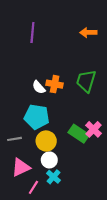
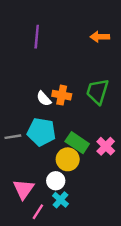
green rectangle: (79, 134) -> (77, 143), moved
gray line: (15, 139) -> (13, 137), moved
yellow circle: (46, 141) -> (68, 159), moved
pink triangle: (21, 167) -> (24, 189), turned -30

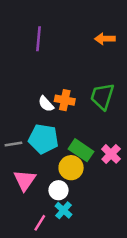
pink triangle: (24, 189) -> (25, 180), moved

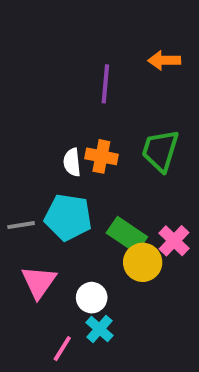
purple line: (38, 39) -> (105, 84), moved
white semicircle: (46, 104) -> (72, 162), turned 36
yellow circle: (71, 168) -> (143, 262), moved

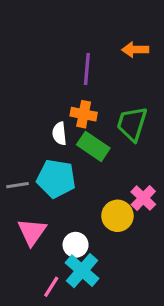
orange cross: (101, 156) -> (84, 114), moved
green rectangle: (127, 235) -> (93, 146), moved
cyan cross: (100, 329) -> (82, 271), size x1.5

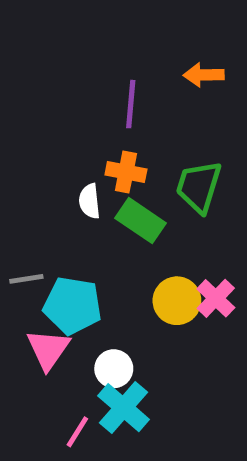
cyan pentagon: (56, 179) -> (73, 306), moved
yellow circle: (117, 216) -> (177, 301), moved

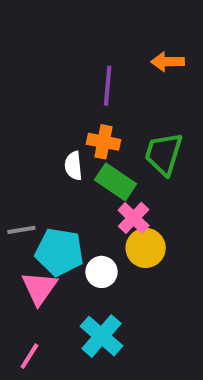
pink cross: (216, 298) -> (134, 218), moved
white circle: (114, 369) -> (102, 272), moved
pink line: (77, 432) -> (29, 356), moved

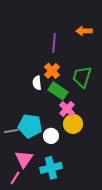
orange cross: (104, 142) -> (52, 71), turned 35
gray line: (21, 230) -> (11, 131), moved
pink triangle: (39, 288) -> (24, 159), moved
cyan cross: (102, 336) -> (51, 168), turned 35

